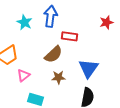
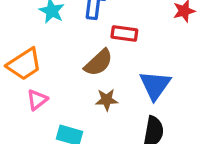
pink triangle: (23, 75) -> (37, 100), moved

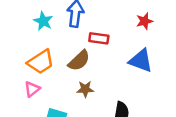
orange trapezoid: (24, 64) -> (41, 62), moved
blue triangle: (155, 85) -> (141, 61), moved, turned -45

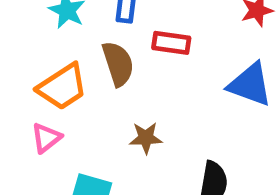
brown semicircle: (79, 61) -> (118, 64), moved, turned -65

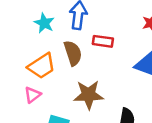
brown star: (146, 138) -> (89, 95), size x1.6

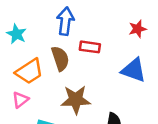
cyan star: (44, 23) -> (16, 34), moved

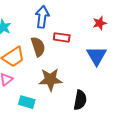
blue triangle: (134, 70) -> (97, 56), turned 40

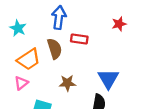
blue triangle: (97, 56) -> (108, 79), moved
brown star: (50, 79) -> (67, 83), size x0.7

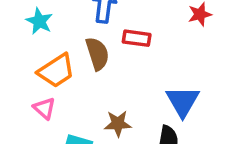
pink triangle: (21, 83) -> (44, 108), turned -40
brown star: (67, 83) -> (118, 124), moved

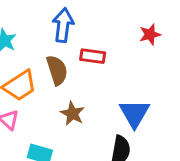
brown star: (118, 124) -> (72, 114), moved, turned 30

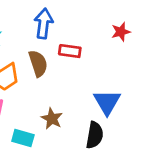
brown star: (72, 114) -> (52, 119), moved

